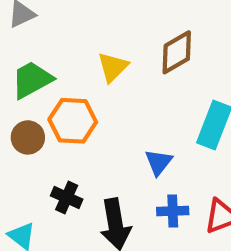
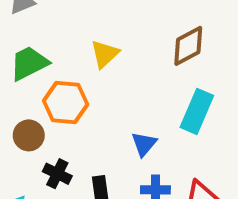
brown diamond: (177, 52) -> (188, 46), moved
brown circle: (28, 137) -> (29, 135), moved

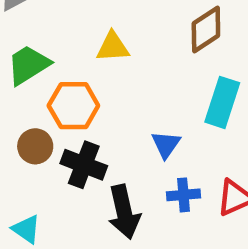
yellow triangle: (105, 54) -> (113, 47), turned 44
black cross: (57, 174) -> (84, 165), moved, size x1.4

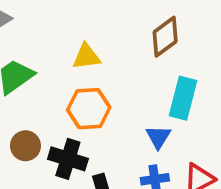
orange hexagon: (73, 106) -> (89, 109), moved
blue triangle: (166, 144) -> (158, 137), moved

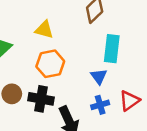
yellow triangle: (86, 57) -> (44, 30), turned 30

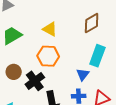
black cross: (41, 99) -> (35, 81), turned 30

